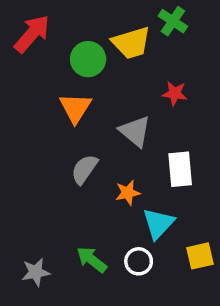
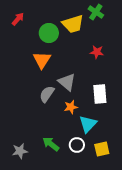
red arrow: (32, 34) -> (18, 19), size x0.6
gray triangle: (135, 131) -> (67, 82), moved
yellow square: (200, 256) -> (102, 149), moved

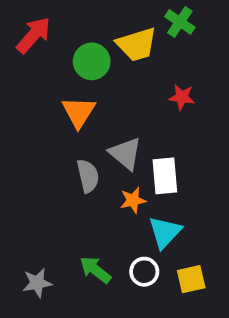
red arrow: (18, 19) -> (33, 35), size x1.5
gray semicircle: (47, 94) -> (88, 176), turned 132
white rectangle: (100, 94) -> (165, 176), moved

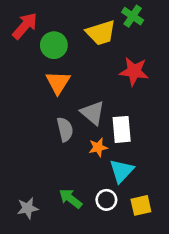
green circle: (92, 61) -> (54, 45), moved
red star: (182, 97) -> (134, 71), size x1.5

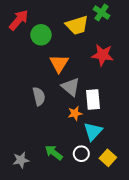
orange triangle: (58, 82) -> (59, 63), moved
gray semicircle: (65, 129) -> (39, 96), moved
yellow square: (141, 205) -> (108, 158), turned -35

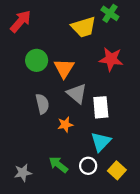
green circle: (41, 35) -> (37, 60), moved
orange star: (75, 113) -> (65, 125), moved

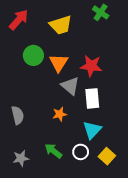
yellow trapezoid: (84, 27) -> (61, 25), moved
red star: (111, 59) -> (91, 66), moved
gray semicircle: (42, 104) -> (18, 115), moved

